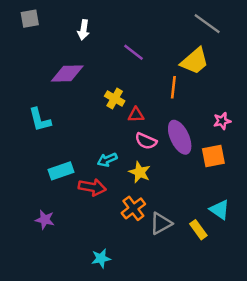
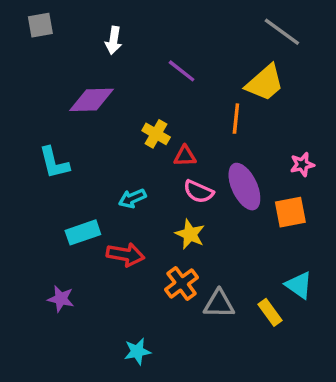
cyan arrow: (107, 160) -> (132, 198), moved
gray triangle: (161, 223) -> (219, 304), turned 30

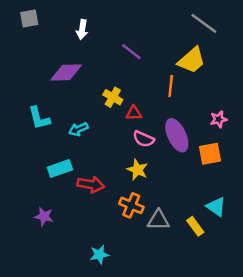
cyan arrow: (132, 198) -> (78, 129), moved
orange cross: (182, 283) -> (131, 205), turned -30

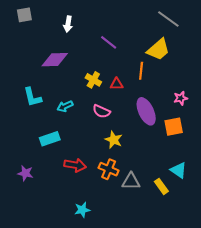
red triangle: (134, 113) -> (117, 84), moved
pink semicircle: (144, 139) -> (101, 111), moved
red arrow: (91, 184) -> (75, 165), moved
purple star: (44, 216) -> (25, 173), moved

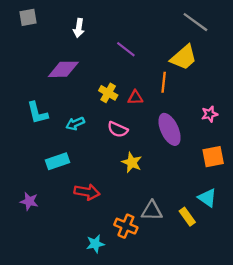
orange square: (174, 127) -> (213, 157), moved
orange cross: (109, 169) -> (126, 226), moved

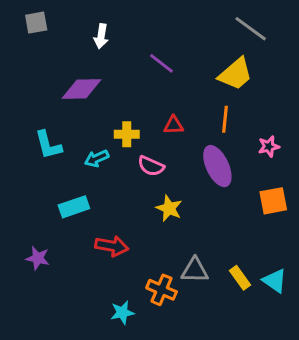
orange line: (164, 82) -> (225, 119), moved
yellow cross: (108, 93) -> (127, 134), moved, turned -30
cyan triangle: (207, 198) -> (275, 281), moved

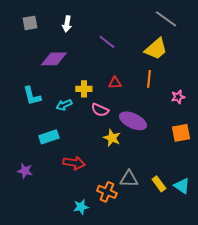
gray square: (36, 23) -> (30, 23), moved
purple ellipse: (217, 166) -> (133, 121), moved, turned -40

